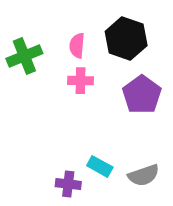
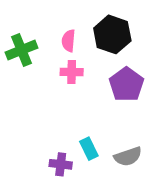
cyan rectangle: (100, 166) -> (89, 149), turned 35

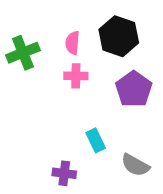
cyan rectangle: (89, 149) -> (96, 140), moved
gray semicircle: (128, 156) -> (135, 165), turned 48

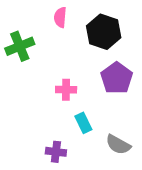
pink semicircle: (73, 43) -> (60, 17), moved
pink cross: (76, 76) -> (66, 90), moved

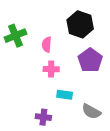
pink semicircle: (60, 17) -> (47, 45), moved
cyan rectangle: (83, 123) -> (65, 95), turned -56

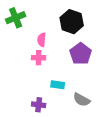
green cross: (15, 36) -> (16, 18), moved
pink cross: (51, 69) -> (39, 58), moved

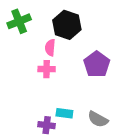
black hexagon: (72, 22) -> (67, 25), moved
cyan rectangle: (58, 85) -> (64, 113), moved

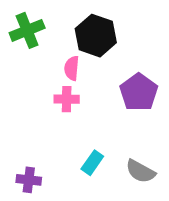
cyan rectangle: (64, 113) -> (92, 163), turned -63
purple cross: (47, 125) -> (29, 180), moved

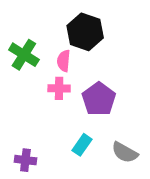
green cross: (27, 30) -> (24, 55), moved, turned -36
purple pentagon: (139, 92) -> (99, 99), moved

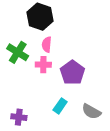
black hexagon: (85, 32) -> (40, 17), moved
green cross: (24, 55) -> (18, 52), moved

